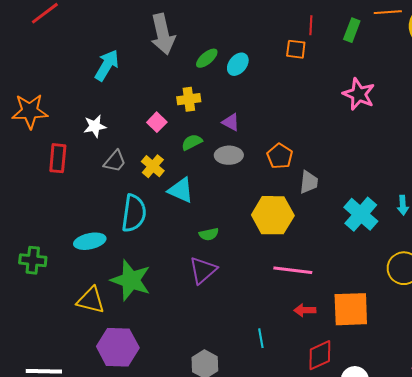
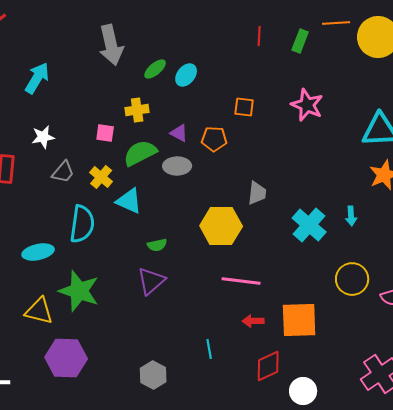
orange square: (296, 49) -> (244, 107), moved
cyan arrow: (107, 65) -> (37, 78), moved
pink square: (157, 122) -> (105, 133), turned -36
green semicircle: (192, 142) -> (140, 153), size x1.6
orange pentagon: (280, 156) -> (214, 139), moved, turned -30

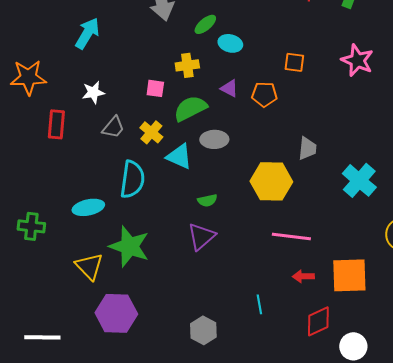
cyan ellipse: (186, 75) -> (230, 43), moved, turned 65
gray ellipse: (177, 166) -> (214, 139), moved
yellow triangle: (39, 311) -> (89, 266), turned 32

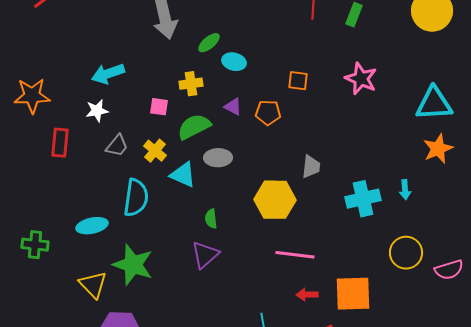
cyan arrow: (87, 33) -> (108, 74), moved, turned -140
cyan cross: (359, 180) -> (363, 199), turned 36
green semicircle: (207, 200) -> (211, 219), turned 96

